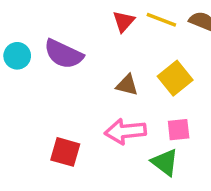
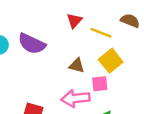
yellow line: (161, 20) -> (101, 33), moved
pink square: (179, 130) -> (100, 84), moved

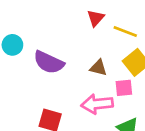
purple semicircle: (32, 44) -> (49, 62), moved

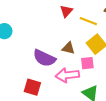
purple semicircle: (49, 62) -> (44, 58), moved

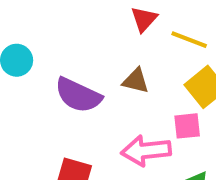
brown triangle: (68, 48) -> (136, 81), moved
purple semicircle: (44, 58) -> (78, 95), moved

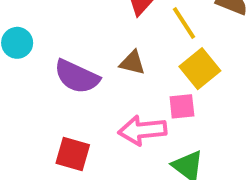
yellow line: (189, 40) -> (184, 23), turned 36

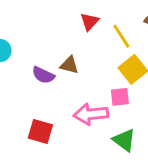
brown triangle: (132, 63) -> (69, 65), moved
purple semicircle: (77, 77) -> (43, 75), size x0.7

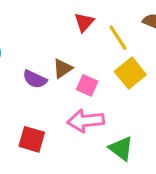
brown triangle: (69, 65) -> (63, 68), turned -48
pink square: (120, 97) -> (87, 85), moved, turned 30

